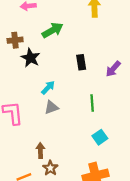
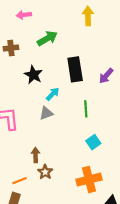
black star: (30, 58) -> (33, 75), moved
black rectangle: (81, 62) -> (75, 69), size x1.6
cyan arrow: (48, 88) -> (53, 94), moved

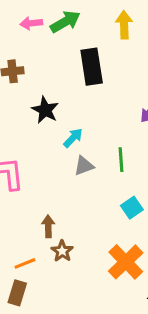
green arrow: (47, 38) -> (65, 22), moved
black rectangle: (75, 69) -> (92, 67), moved
gray triangle: (46, 113) -> (84, 166), moved
orange cross: (89, 180) -> (126, 262), turned -30

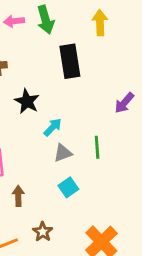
green arrow: (65, 22) -> (46, 20), turned 104
cyan square: (132, 208) -> (68, 187), moved
brown arrow: (48, 226) -> (18, 196), moved

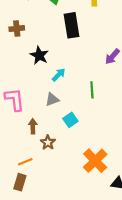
gray triangle: (63, 153) -> (52, 99), moved
brown star: (43, 232) -> (48, 142), moved

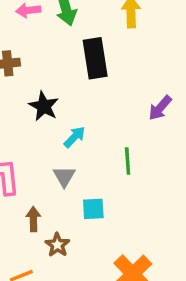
gray triangle: (52, 99) -> (64, 176), turned -40
cyan square: (70, 120) -> (93, 209), turned 32

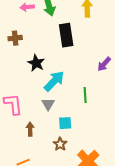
cyan arrow: (74, 137) -> (54, 81), size x1.6
brown star: (57, 245) -> (60, 144), moved

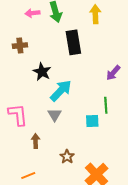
green line: (85, 95) -> (106, 105), moved
cyan square: (65, 123) -> (92, 121), moved

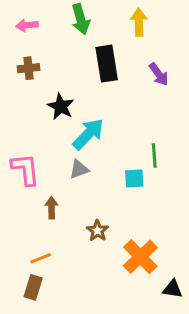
pink arrow: (32, 13) -> (27, 25), moved
purple arrow: (113, 73) -> (159, 74), moved, turned -77
gray triangle: (55, 115) -> (79, 169), turned 40

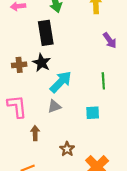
black rectangle: (107, 64) -> (46, 33), moved
brown cross: (28, 68) -> (19, 65), moved
green line: (154, 156) -> (103, 81), moved

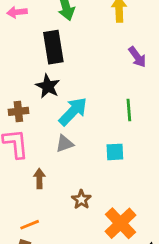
brown cross: (19, 65) -> (18, 111), moved

